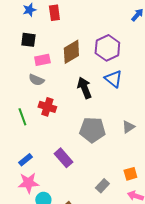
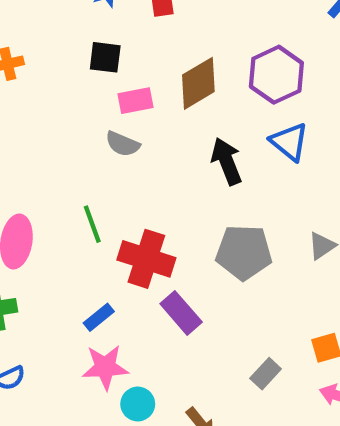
red cross: (47, 107) -> (146, 259), moved, size x1.4

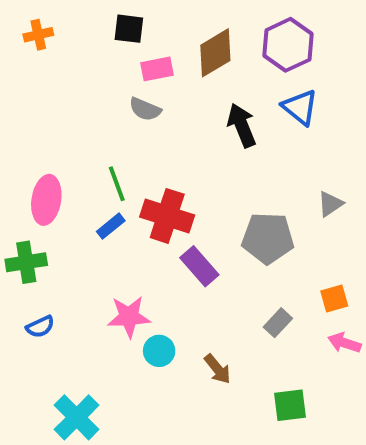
gray pentagon: (244, 252) -> (268, 238), moved
blue rectangle: (99, 317) -> (111, 226), moved

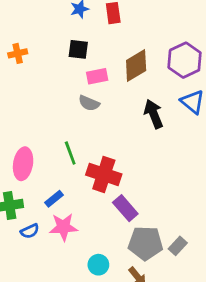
blue rectangle: (111, 226) -> (54, 199), moved
gray pentagon: (268, 238) -> (146, 243), moved
pink star: (129, 317) -> (63, 227), moved
blue semicircle: (40, 327) -> (30, 231), moved

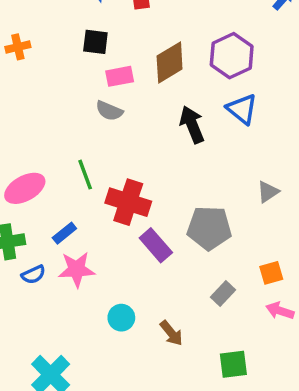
pink ellipse: (23, 164) -> (25, 188), turned 52
gray pentagon: (146, 243) -> (209, 228), moved

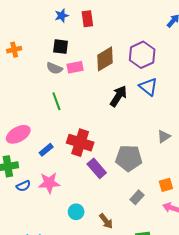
gray semicircle: (109, 111) -> (54, 68), moved
black arrow: (192, 125) -> (118, 96), turned 55
green line: (85, 175) -> (56, 101), moved
blue rectangle: (64, 233) -> (46, 150), moved

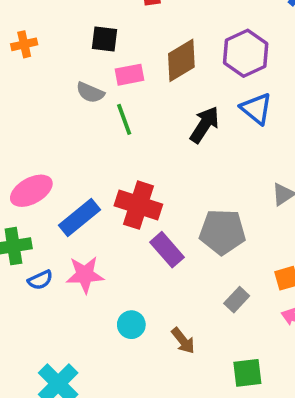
gray semicircle: (54, 68) -> (90, 93), moved
green line: (56, 101) -> (124, 119), moved
blue rectangle: (46, 150) -> (80, 218), size x1.6

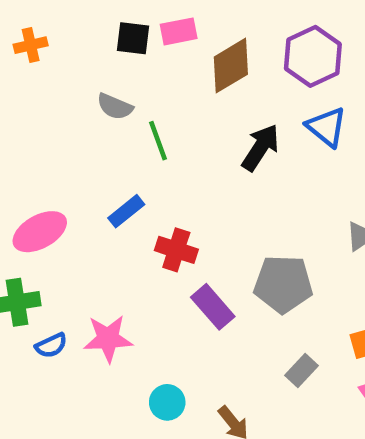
pink rectangle: (130, 75) -> (179, 31), moved
red cross: (138, 205) -> (176, 250), size x0.7
blue rectangle: (80, 218) -> (126, 211), moved, size x0.7

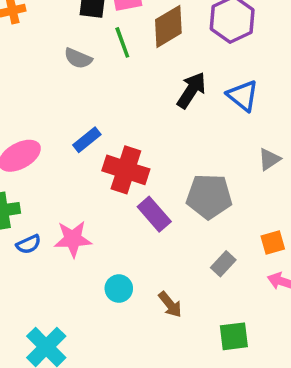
blue triangle: (327, 127) -> (243, 96), moved
green line: (158, 141) -> (122, 42), moved
red cross: (176, 250) -> (126, 170), size x1.4

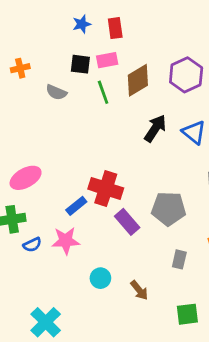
gray semicircle: (78, 58) -> (56, 92), moved
blue rectangle: (87, 140) -> (76, 206), moved
gray rectangle: (223, 264) -> (179, 259), turned -30

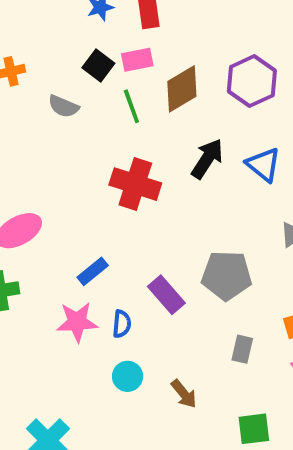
black square: (80, 64) -> (98, 66), turned 30
red cross: (106, 189) -> (135, 184), moved
blue semicircle: (32, 245) -> (122, 324), moved, turned -60

